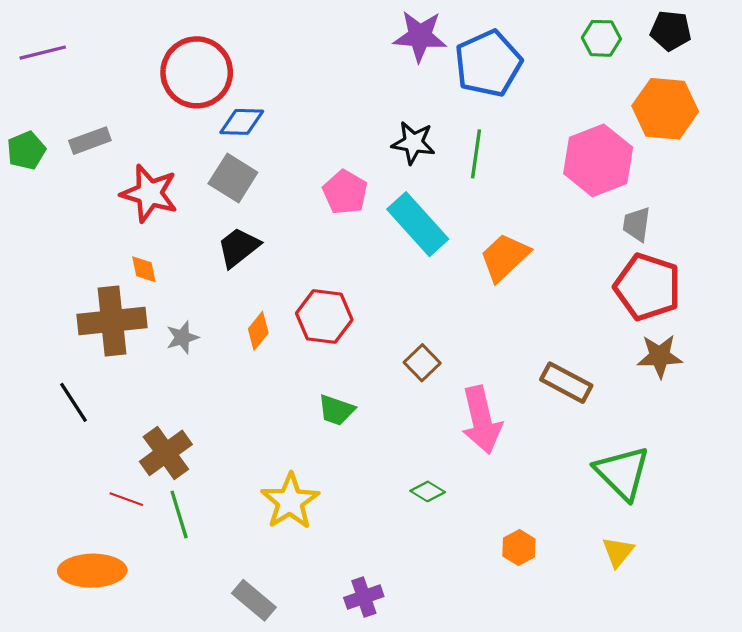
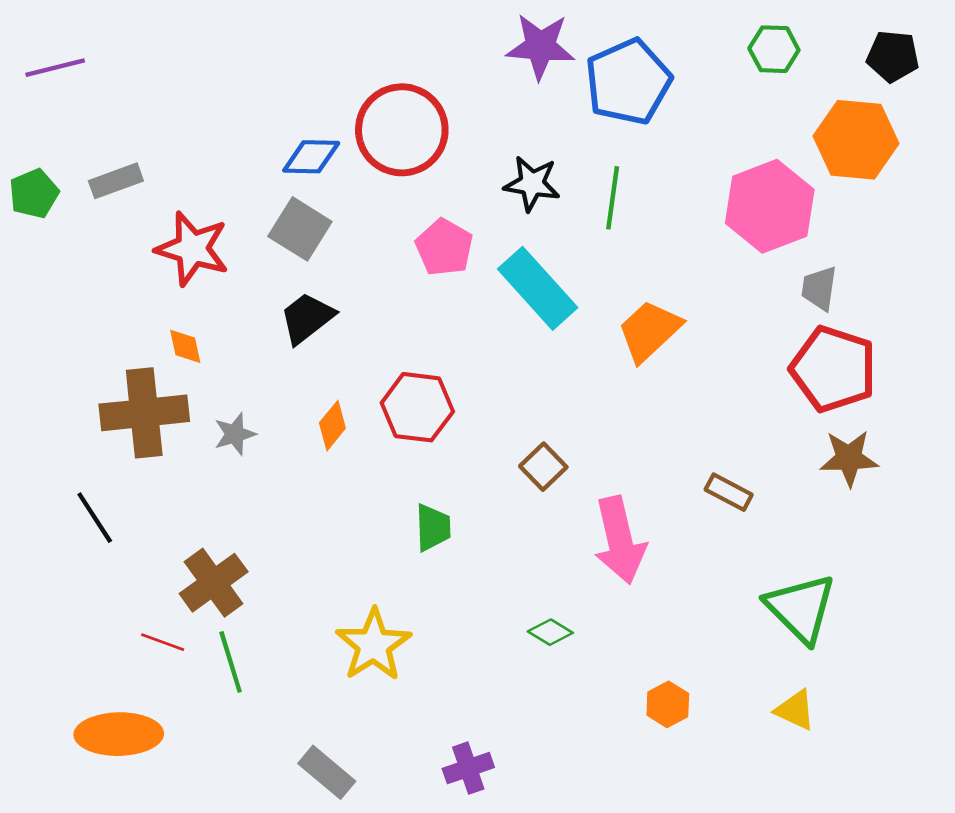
black pentagon: (671, 31) -> (893, 56), moved
red circle: (197, 72) -> (402, 130), moved
brown rectangle: (566, 383) -> (729, 492), size x0.7
green trapezoid: (336, 410) -> (433, 527), turned -111
yellow triangle: (618, 552) -> (795, 710), turned -44

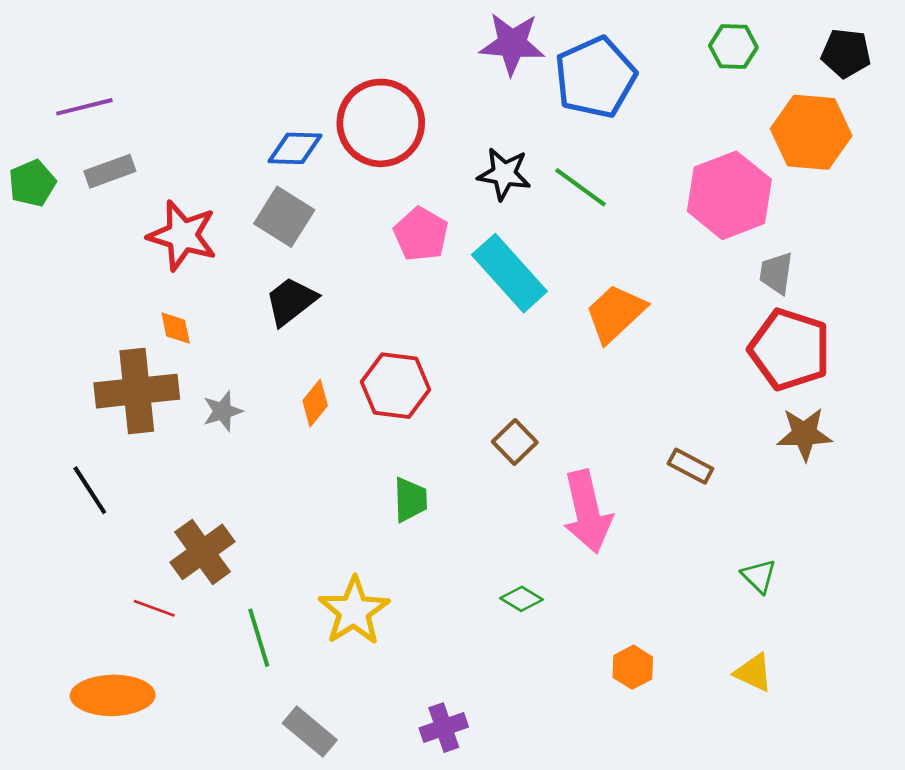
purple line: (55, 68) -> (84, 107), moved
green line: (613, 198) -> (581, 187), turned -62
green triangle: (801, 608) -> (759, 576), size x0.5
green line: (231, 662) -> (259, 638), moved

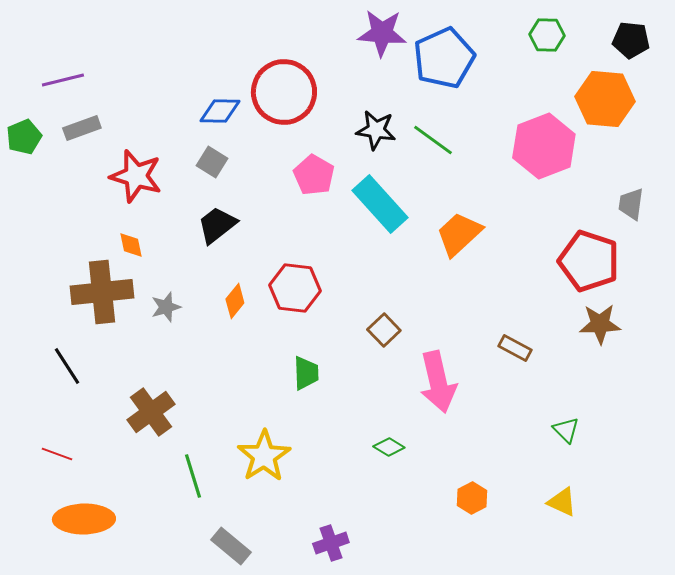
gray square: (284, 217) -> (212, 162), size x0.7
gray trapezoid: (776, 273) -> (631, 204), moved
red line: (154, 608) -> (57, 454), moved

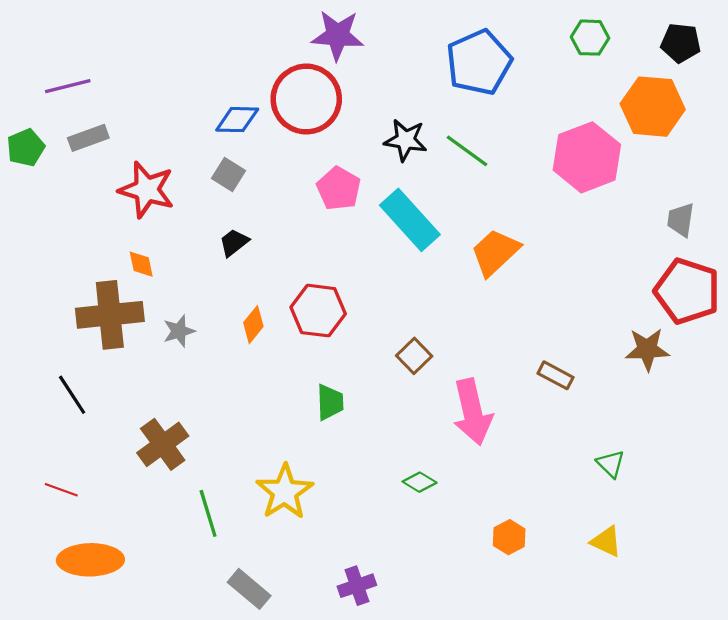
purple star: (382, 33) -> (338, 35), moved
black trapezoid: (217, 225) -> (234, 243), size x0.7
red pentagon: (589, 261) -> (687, 291), moved

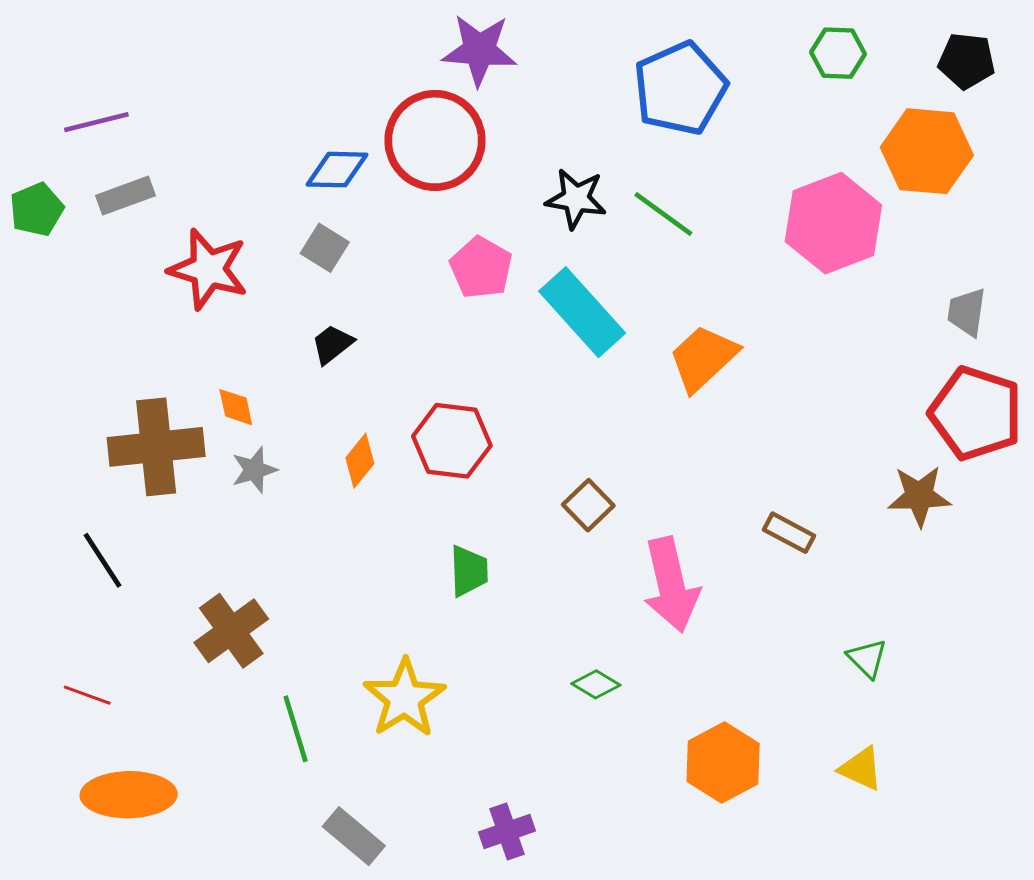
orange diamond: (141, 264) -> (236, 407), moved
orange hexagon: (509, 537) -> (723, 763), size x1.6

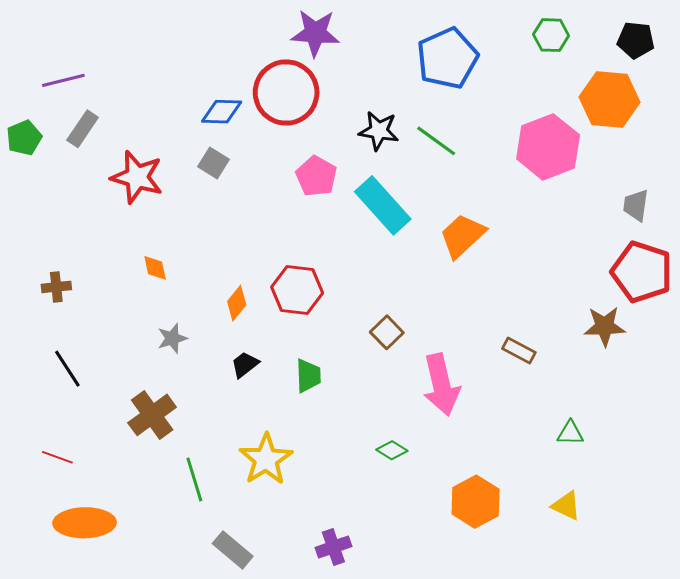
gray rectangle: (126, 196) -> (83, 129), turned -36
black trapezoid: (332, 344) -> (245, 365), moved
brown cross: (156, 447) -> (56, 287), moved, size x0.5
gray star: (254, 470) -> (172, 338), moved
green triangle: (867, 658) -> (570, 433), turned -44

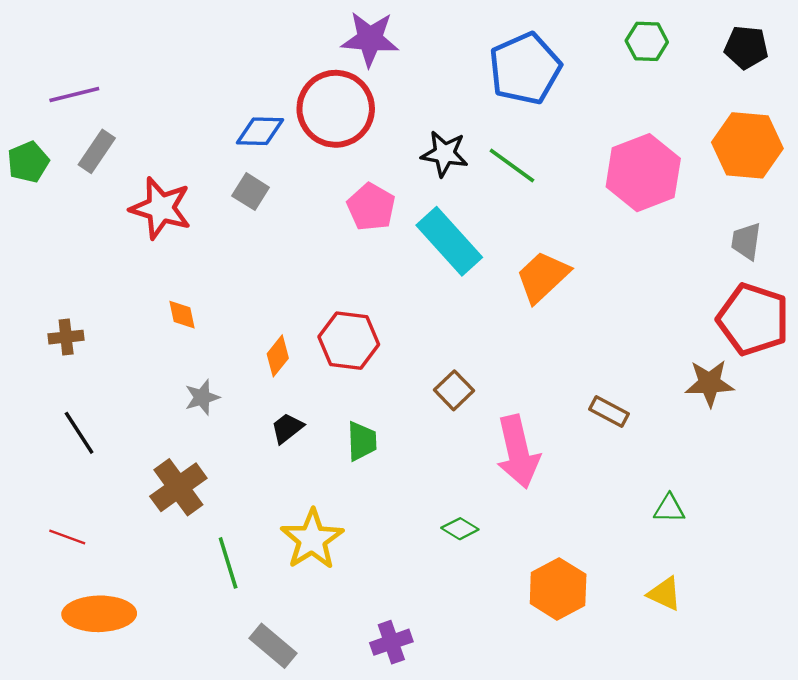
orange hexagon: (610, 100) -> (747, 145), moved

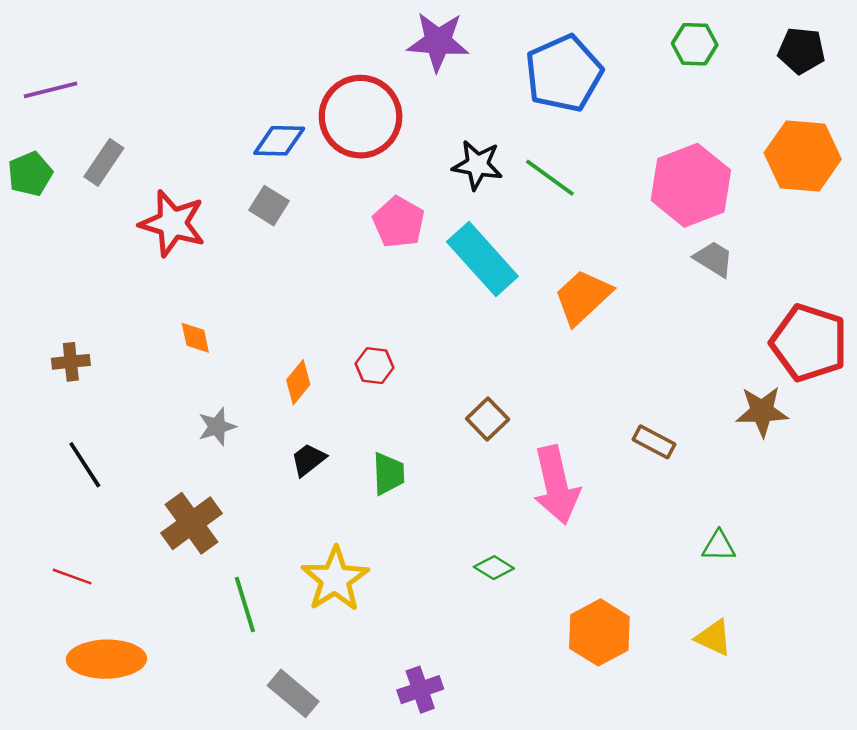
purple star: (370, 39) -> (438, 42), moved
purple line: (74, 95) -> (51, 90), moved
gray trapezoid: (746, 241) -> (714, 259), moved, turned 114
red hexagon: (349, 341) -> (374, 366), size x0.6

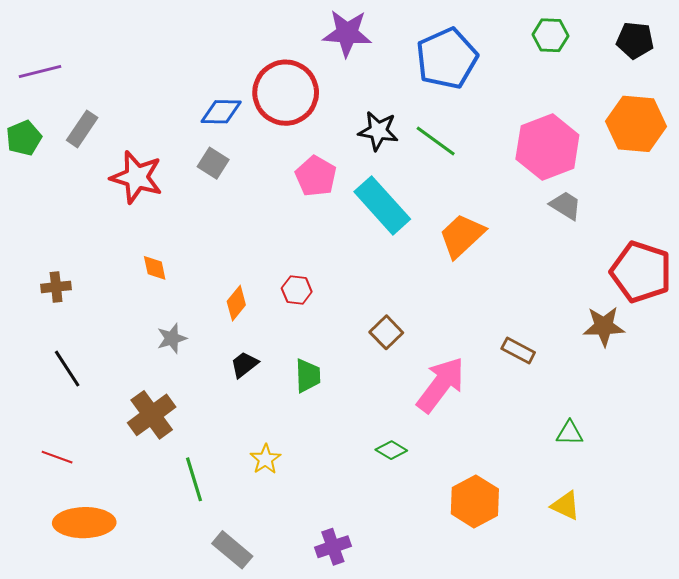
pink arrow: (556, 485) -> (441, 385), turned -130
yellow star: (335, 579) -> (265, 459), size x0.6

